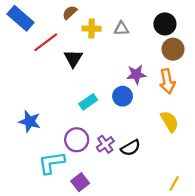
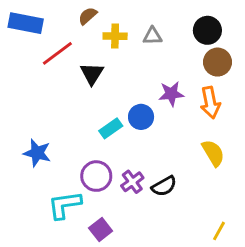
blue rectangle: (20, 18) -> (26, 23), turned -30
blue circle: (123, 96) -> (141, 117), moved

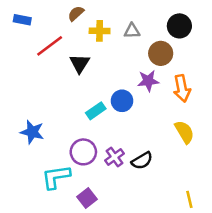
blue rectangle: (26, 23) -> (22, 20), size x0.6
brown circle: (217, 62) -> (161, 53), moved
yellow line: (219, 231) -> (189, 199), turned -42

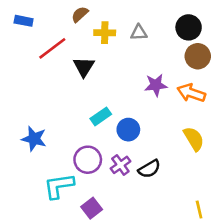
brown circle: (161, 53) -> (198, 56), moved
orange arrow: (182, 88) -> (191, 93), turned 120
blue circle: (122, 101) -> (128, 130), moved

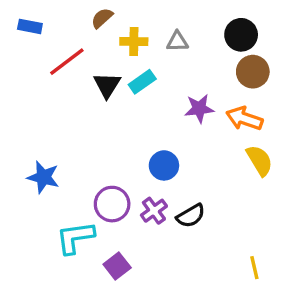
cyan rectangle: (101, 116) -> (142, 82), moved
yellow semicircle: (194, 139) -> (259, 160), moved

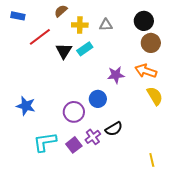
purple star: (199, 109) -> (116, 75), moved
purple circle: (112, 204) -> (74, 112), moved
purple cross: (154, 211) -> (93, 137), moved
purple square: (117, 266) -> (74, 145), moved

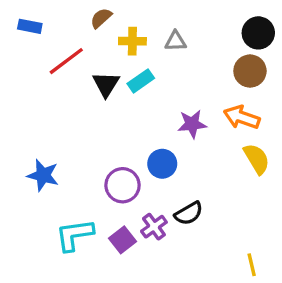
black circle: (144, 21) -> (258, 33), moved

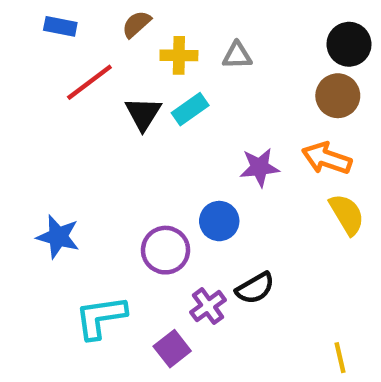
blue rectangle: (30, 26) -> (60, 26), moved
purple square: (123, 240) -> (172, 349), moved

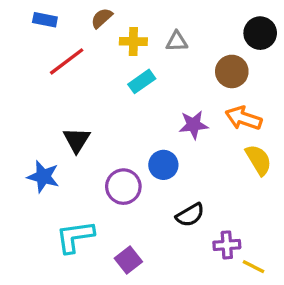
brown circle: (338, 96) -> (232, 71), moved
black triangle: (143, 114) -> (77, 140), moved
purple cross: (208, 306) -> (227, 245), moved, turned 32
yellow line: (340, 358) -> (253, 267), turned -50

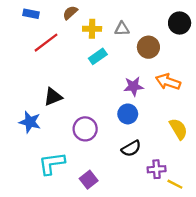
brown circle: (232, 71) -> (148, 47), moved
black triangle: (77, 140) -> (53, 97), turned 36
yellow semicircle: (259, 160) -> (178, 129), moved
blue circle: (163, 165) -> (128, 114), moved

